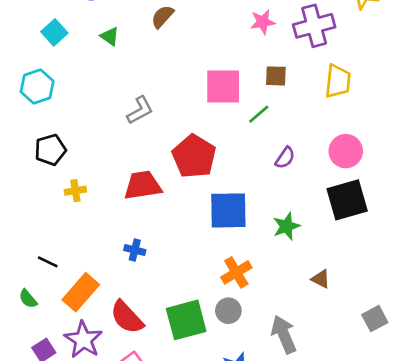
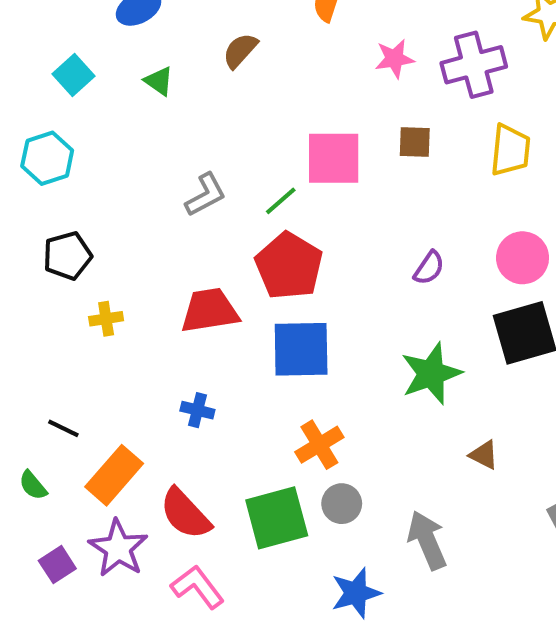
green line: (259, 114) -> (281, 201), moved
blue square: (228, 210) -> (301, 349), moved
green star: (286, 226) -> (431, 374), size x1.4
orange cross: (236, 272) -> (319, 445), moved

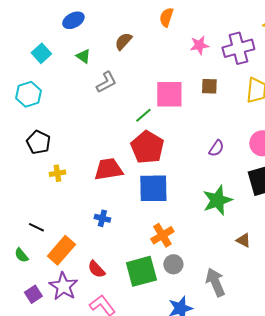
gray L-shape: (206, 195) -> (106, 82), moved
black pentagon: (67, 256) -> (38, 142), turned -30
red semicircle: (185, 514) -> (96, 269), size x0.7

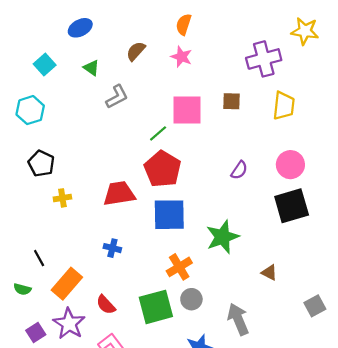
pink star: (199, 45) -> (181, 57), moved, turned 30
green star: (217, 200) -> (223, 237), moved
black line: (36, 227) -> (39, 258), turned 35
green semicircle: (21, 255) -> (22, 289), turned -35

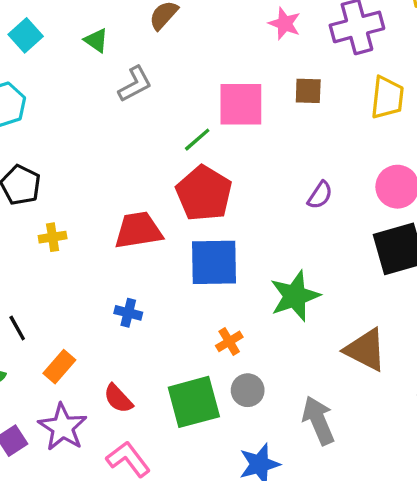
pink star: (181, 57) -> (285, 24), moved
orange cross: (179, 267) -> (229, 341), size x0.7
brown triangle: (269, 272) -> (365, 350), size x1.8
orange rectangle: (67, 284) -> (59, 367), size x0.7

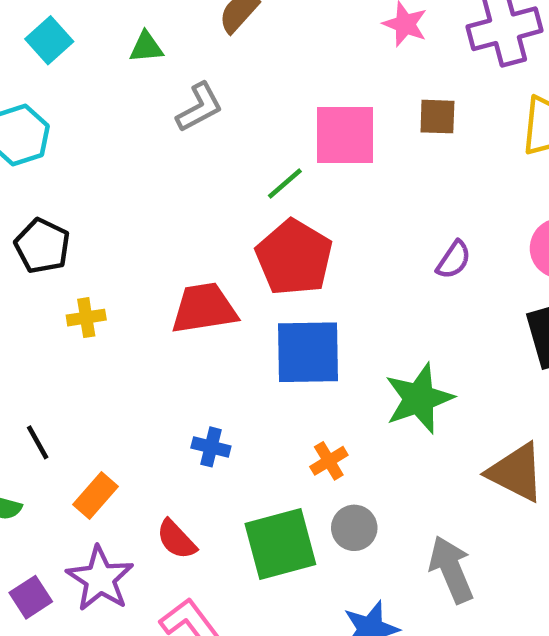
green triangle: (96, 40) -> (146, 47), turned -40
blue cross: (128, 313) -> (211, 447), moved

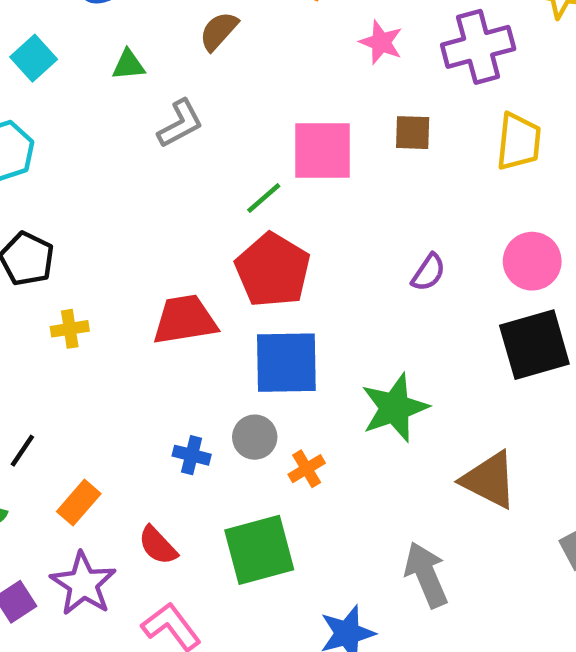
black line: (38, 442) -> (22, 451), turned 63
gray circle: (354, 528) -> (255, 437), moved

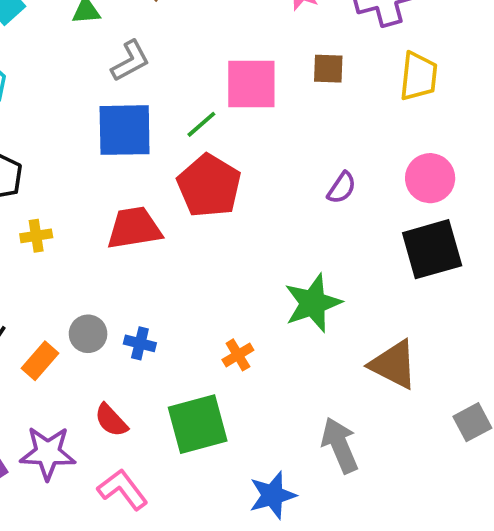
blue square: (286, 363) -> (125, 130), moved
gray circle: (255, 437) -> (88, 334), moved
orange rectangle: (79, 503) -> (40, 361), moved
purple star: (83, 584) -> (48, 453), turned -30

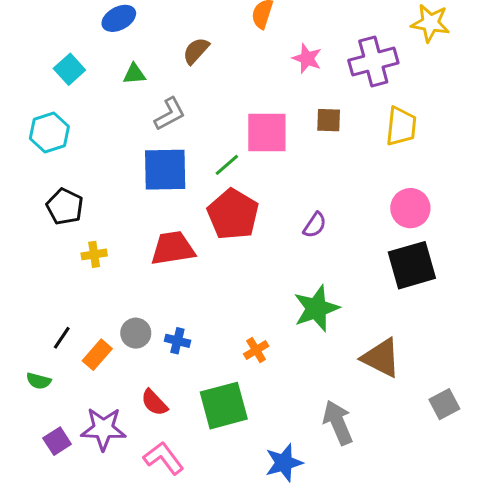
purple semicircle: (342, 188) -> (315, 225), moved

